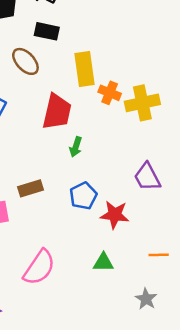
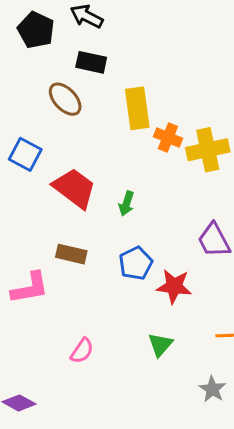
red trapezoid: (57, 112) -> (74, 188), moved, turned -66
brown rectangle: (30, 188) -> (71, 254), turned 30
green triangle: (103, 262) -> (160, 345), turned -50
pink semicircle: (39, 267) -> (82, 351), size x0.6

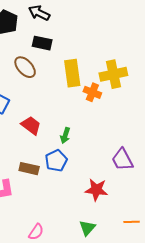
yellow cross: (208, 150) -> (113, 74), moved
red trapezoid: (74, 188) -> (31, 125), size x0.7
blue pentagon: (136, 263) -> (56, 161), moved

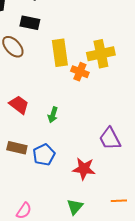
blue pentagon: (56, 161) -> (44, 155), moved

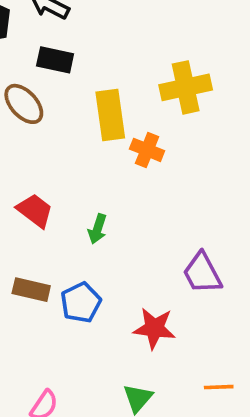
yellow cross: (101, 54) -> (186, 87), moved

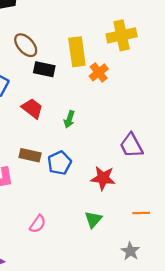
black rectangle: (55, 60) -> (44, 69), moved
orange cross: (147, 150) -> (99, 72), turned 30

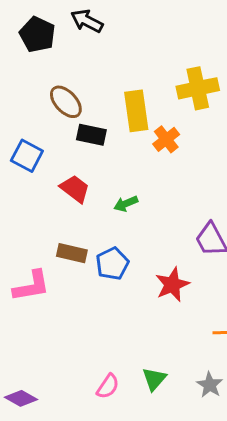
green arrow: (69, 119) -> (126, 204), turned 49
red star: (103, 178) -> (172, 285), turned -30
green triangle: (93, 220) -> (154, 379), moved
pink semicircle: (38, 224) -> (108, 386), moved

